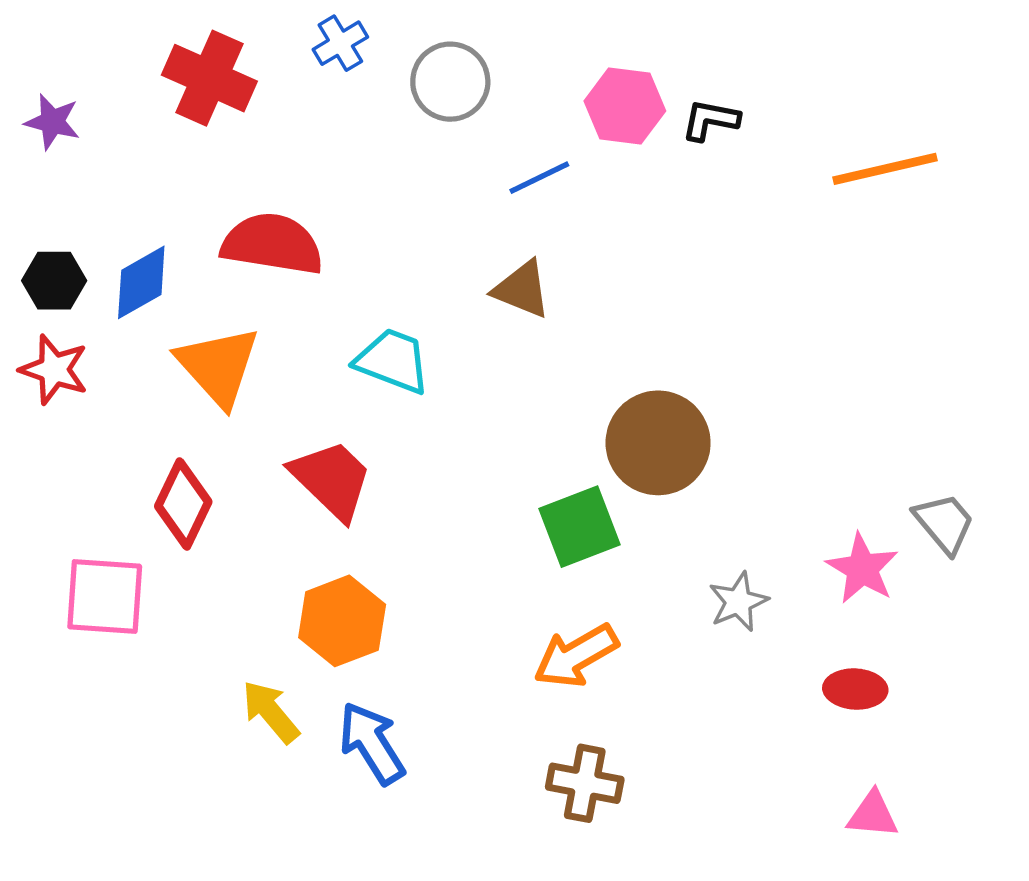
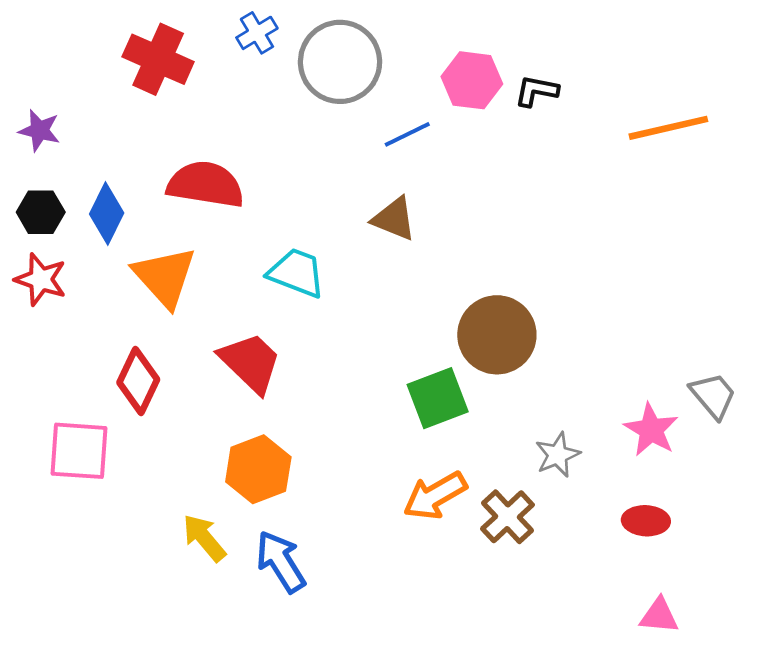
gray circle: (450, 82) -> (340, 62), size x1.4
purple star: (52, 122) -> (39, 130), moved
blue diamond: (141, 282) -> (107, 214), turned -34
brown cross: (585, 783) -> (507, 517), moved, turned 36

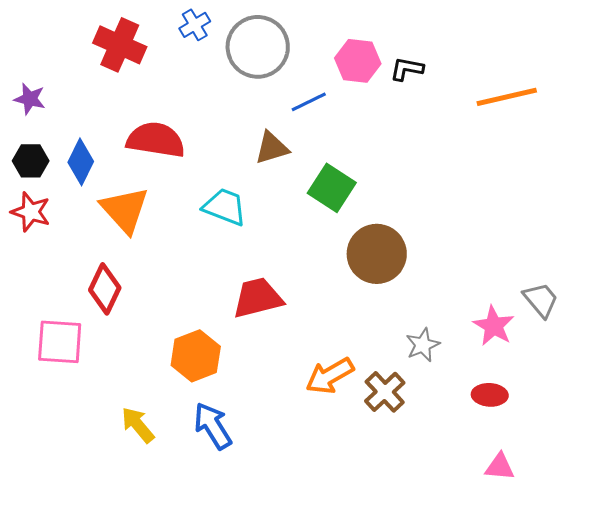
brown triangle: (394, 219) -> (272, 148), moved, turned -39
red trapezoid: (250, 363) -> (258, 298), moved, turned -58
green square: (438, 398) -> (332, 188), moved, turned -36
yellow arrow: (204, 538) -> (138, 425), moved

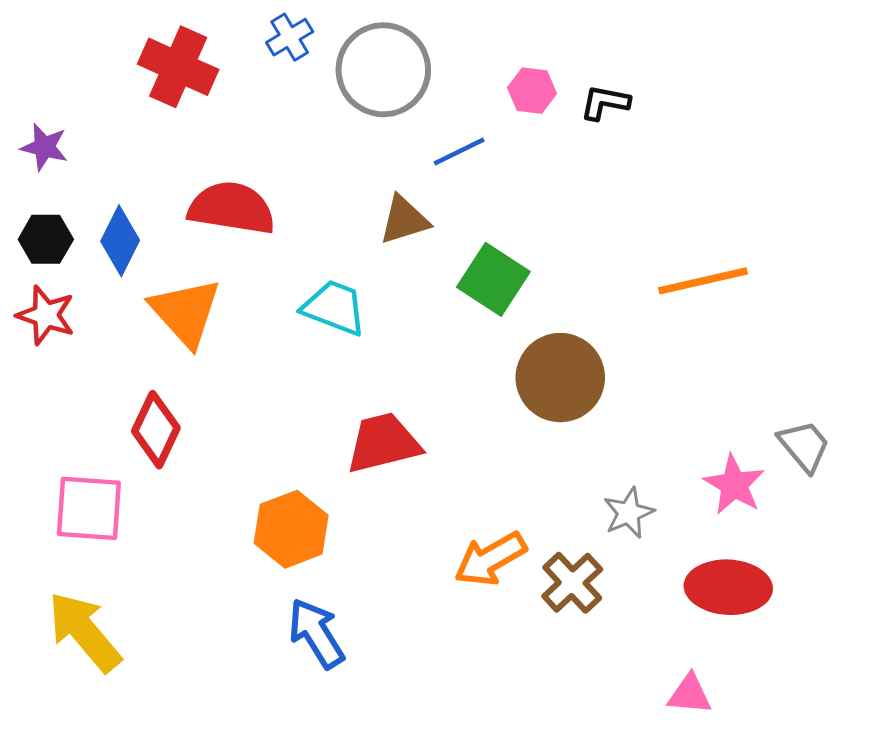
pink hexagon: (358, 61) -> (532, 91), size x0.7
orange line: (507, 97) -> (703, 281), moved
red ellipse: (490, 395) -> (728, 587), size x1.6
yellow arrow: (138, 425) -> (84, 632), moved, size x1.5
pink triangle: (500, 467) -> (690, 694), moved

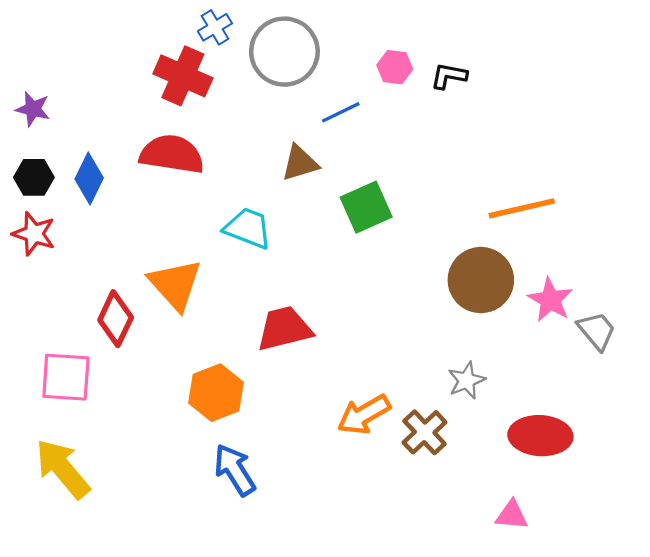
red cross: (178, 67) -> (183, 76), moved
green square: (493, 279) -> (366, 207), turned 33
orange triangle: (186, 312) -> (175, 284), moved
brown circle: (560, 378) -> (481, 280), moved
pink star: (734, 485) -> (550, 300), moved

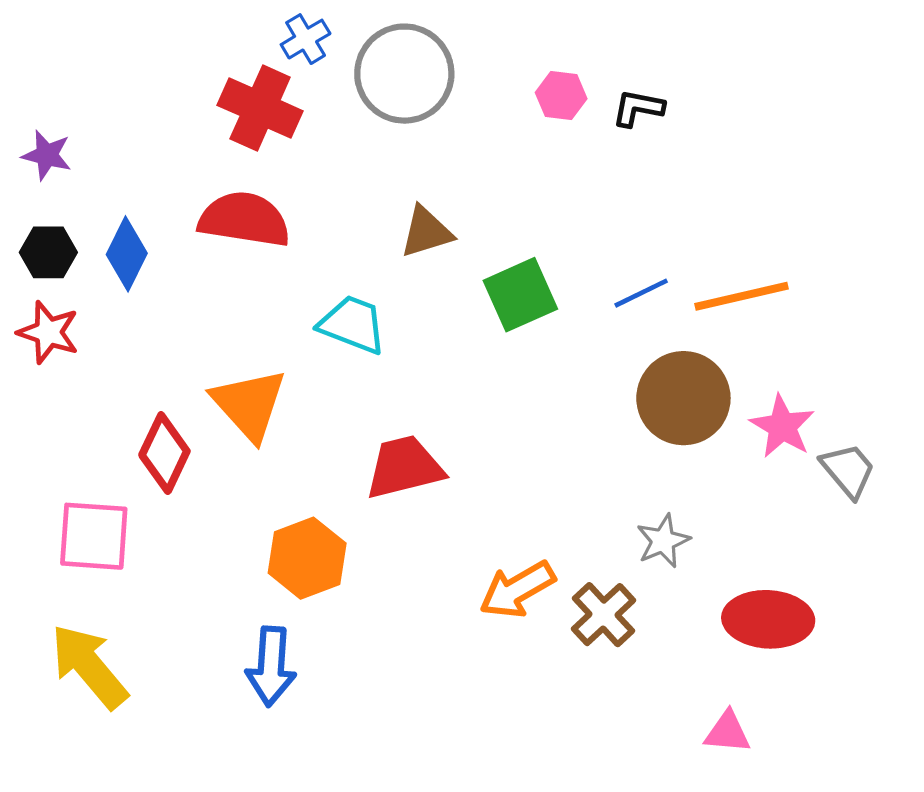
blue line: (341, 112) -> (641, 293), moved
blue arrow: (235, 470) -> (271, 666), moved, turned -144

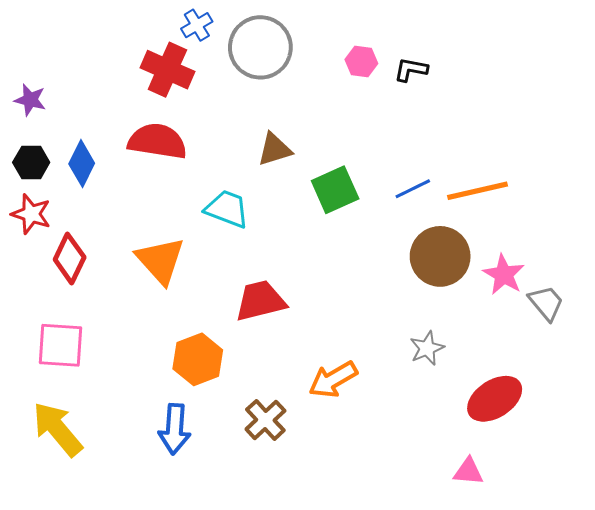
red diamond: (164, 453) -> (70, 258), moved
brown cross: (603, 615) -> (265, 420), moved
red ellipse: (768, 619) -> (495, 399), turned -36

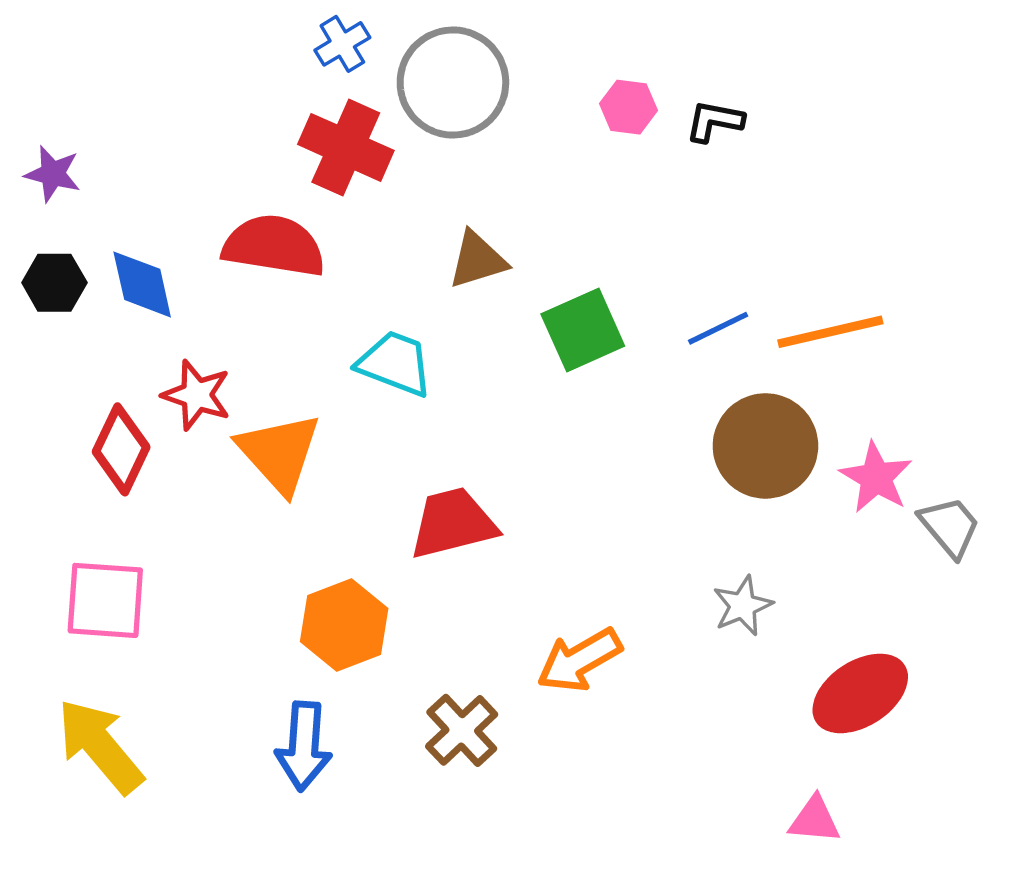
red cross: (167, 70) -> (346, 147), moved
blue diamond: (82, 164) -> (142, 284), turned -39
red star: (31, 214) -> (197, 395), moved

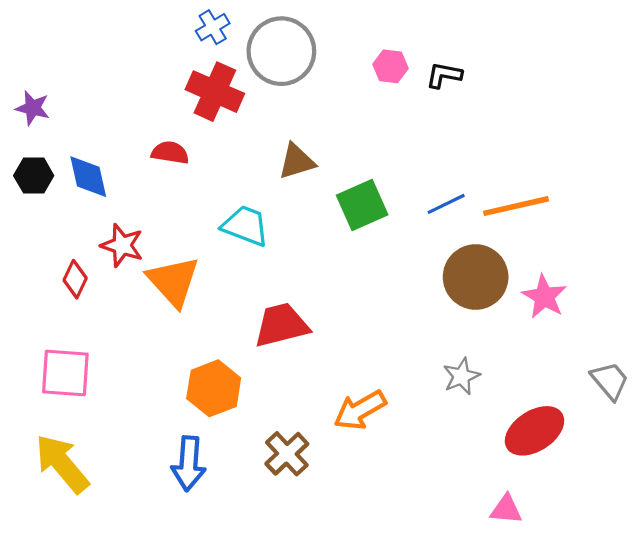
red semicircle: (274, 246) -> (170, 153), size x0.6
red diamond: (121, 449) -> (75, 279), size x0.7
gray trapezoid: (950, 527) -> (610, 381), moved

